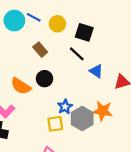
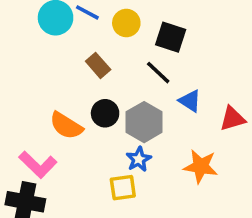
gray hexagon: (82, 118) -> (144, 122), moved

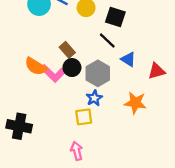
brown rectangle: (98, 65) -> (67, 50), moved
orange semicircle: (66, 126) -> (36, 66), moved
pink L-shape: (38, 165) -> (53, 73), moved

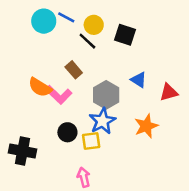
black line: (107, 41) -> (87, 41), moved
black circle: (72, 68) -> (67, 132), moved
blue star: (94, 98) -> (102, 121), size x1.5
orange star: (135, 103) -> (146, 126), turned -30

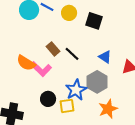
black line: (87, 41) -> (72, 54), moved
gray hexagon: (106, 95) -> (97, 82), moved
orange star: (146, 126) -> (108, 109), moved

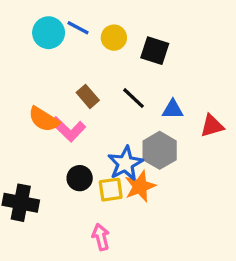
black line: (72, 54) -> (134, 98), moved
blue triangle: (105, 57) -> (173, 109), turned -32
orange star: (108, 109) -> (140, 186), moved

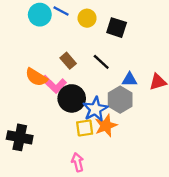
blue triangle: (173, 109) -> (130, 80), moved
black circle: (80, 178) -> (72, 98), moved, size x1.5

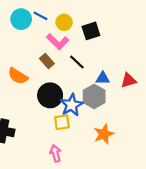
black square: (117, 28) -> (91, 31), turned -36
pink L-shape: (54, 84) -> (58, 42), moved
orange star: (106, 126) -> (104, 134), moved

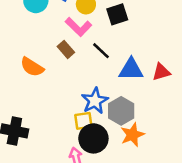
blue triangle: (103, 78) -> (131, 70), size x1.5
black circle: (50, 95) -> (93, 138), moved
gray hexagon: (94, 96) -> (121, 111), moved

